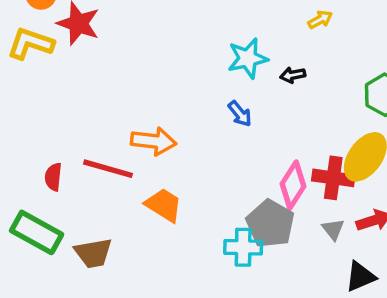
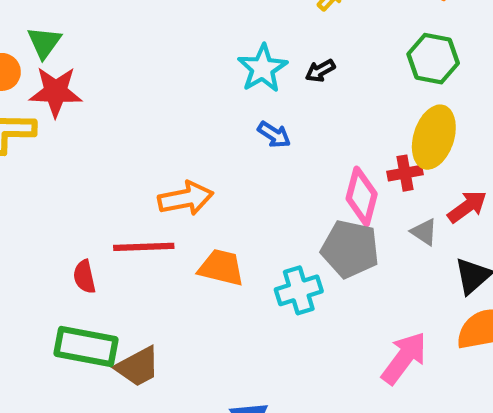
red cross: (333, 178) -> (405, 173), size x0.7
cyan cross: (243, 247) -> (299, 290), moved
brown trapezoid: (93, 253) -> (138, 367), moved

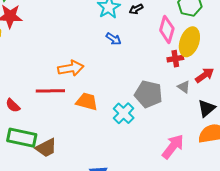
pink diamond: (362, 196) -> (167, 29), moved
red semicircle: (84, 277) -> (13, 105), moved, turned -35
cyan cross: (299, 290) -> (124, 113), turned -30

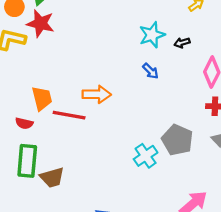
orange trapezoid: (87, 102) -> (42, 98), moved, turned 50
red semicircle: (13, 105) -> (24, 123), turned -42
green rectangle: (22, 138) -> (27, 161), turned 72

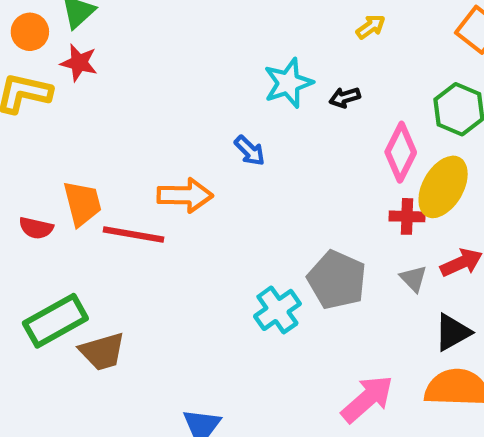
red star: (40, 23) -> (79, 63), size x0.7
blue arrow: (151, 71) -> (250, 151), moved
red semicircle: (24, 123) -> (36, 228), moved
green rectangle: (27, 161) -> (55, 321), turned 56

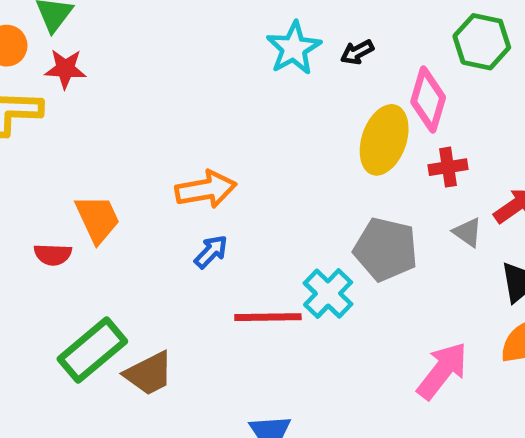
blue arrow: (250, 151) -> (211, 252), moved, turned -80
yellow ellipse: (443, 187) -> (384, 140), moved
red line: (133, 234) -> (268, 317), moved

